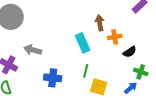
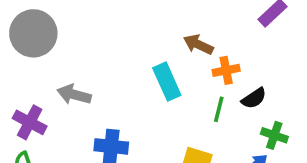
brown arrow: (100, 23) -> (198, 44), turned -56
green line: (86, 71) -> (219, 109), moved

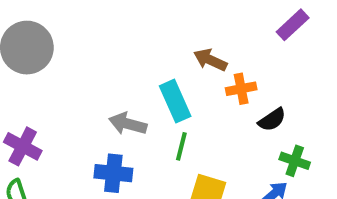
gray arrow: (74, 95) -> (128, 124), moved
green line: (219, 109) -> (181, 146), moved

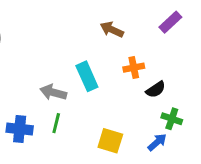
brown arrow: (210, 60) -> (112, 29), moved
green line: (181, 146) -> (56, 123), moved
blue cross: (113, 173) -> (20, 129), moved

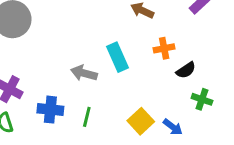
green line: (56, 123) -> (87, 117), moved
yellow square: (110, 141) -> (141, 121), turned 30
blue arrow: (157, 142) -> (173, 127), moved, turned 78

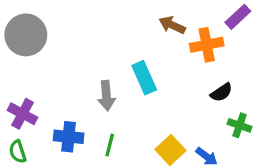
orange cross: (164, 48) -> (207, 45), moved, size x1.4
gray arrow: (84, 73) -> (106, 96), turned -110

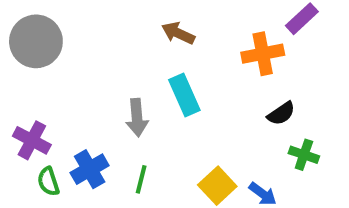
brown arrow: (172, 25) -> (178, 33), moved
blue cross: (69, 137) -> (90, 169), turned -36
green semicircle: (18, 152) -> (48, 182), moved

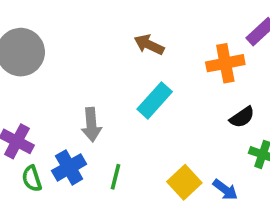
cyan rectangle: (184, 95) -> (155, 100), turned 66
gray arrow: (137, 118) -> (91, 125), moved

